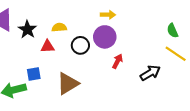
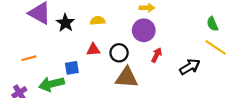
black circle: (80, 45) -> (119, 53), moved
red triangle: (48, 46) -> (93, 50), moved
brown triangle: (68, 84) -> (127, 77), moved, turned 35

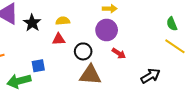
red triangle: (93, 50) -> (59, 39), moved
red arrow: (157, 55) -> (119, 53), turned 96
black arrow: (190, 67) -> (150, 76), moved

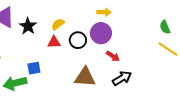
yellow semicircle: (63, 21) -> (58, 24), turned -32
black circle: (83, 51) -> (78, 40), moved
black arrow: (150, 76) -> (122, 78), moved

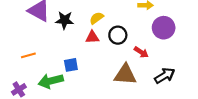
black star: (28, 26) -> (65, 20), turned -30
purple circle: (101, 33) -> (164, 28), moved
red arrow: (113, 56) -> (141, 52), moved

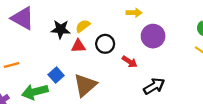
black star: (65, 20) -> (61, 29), moved
blue square: (71, 65) -> (56, 75), turned -32
brown triangle: (125, 75) -> (85, 85), moved, turned -45

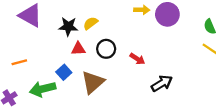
purple circle: (153, 36) -> (167, 14), moved
black circle: (105, 44) -> (106, 49), moved
red triangle: (78, 46) -> (78, 49), moved

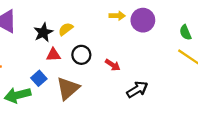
black star: (68, 27) -> (43, 32), turned -30

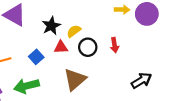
yellow semicircle: (66, 29) -> (74, 31), moved
red arrow: (113, 65) -> (115, 45), moved, turned 48
blue square: (39, 78) -> (36, 57), moved

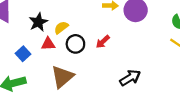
red arrow: (115, 45) -> (103, 42), turned 56

